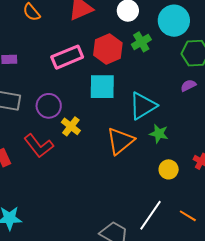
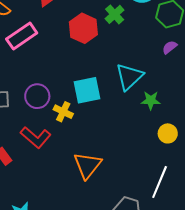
pink rectangle: (67, 57) -> (22, 36), moved
cyan square: (102, 87) -> (87, 90), moved
orange triangle: (120, 141) -> (87, 165), moved

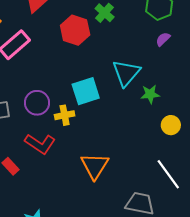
yellow cross: (63, 112) -> (65, 115), turned -30
white line: (160, 182) -> (168, 174), turned -52

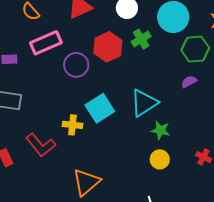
cyan square: (86, 91) -> (100, 108), turned -32
purple circle: (37, 103) -> (76, 65), moved
yellow circle: (171, 125) -> (160, 159), moved

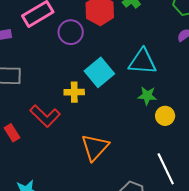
cyan triangle: (144, 103) -> (142, 62), turned 44
green star: (160, 130) -> (147, 96), moved

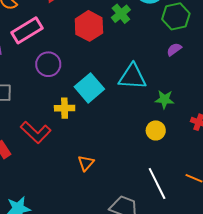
purple circle: (71, 32) -> (48, 64), moved
green star: (147, 96) -> (164, 99), moved
orange triangle: (95, 147) -> (86, 163), size x0.6

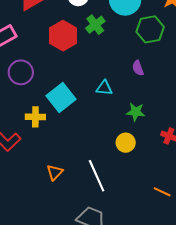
purple semicircle: (174, 49) -> (138, 68), moved, turned -77
cyan triangle: (132, 77) -> (104, 88), size x0.6
white line: (157, 183) -> (97, 176), moved

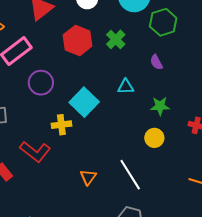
green cross: (95, 25) -> (116, 39), moved

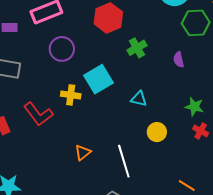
green cross: (116, 39) -> (137, 48), moved
cyan triangle: (126, 87) -> (139, 99), moved
green star: (160, 106) -> (194, 107), moved

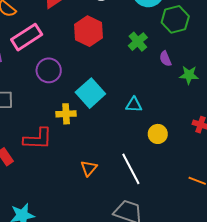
green cross: (137, 48) -> (138, 42), moved
green star: (194, 107) -> (189, 75), moved
red L-shape: (38, 114) -> (38, 139), turned -40

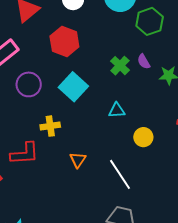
green cross: (138, 42) -> (120, 66), moved
cyan square: (90, 93) -> (73, 87), moved
orange triangle: (89, 168) -> (78, 160), moved

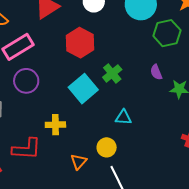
green cross: (120, 66) -> (112, 73), moved
purple circle: (29, 84) -> (26, 81), moved
yellow circle: (143, 137) -> (107, 147), moved

